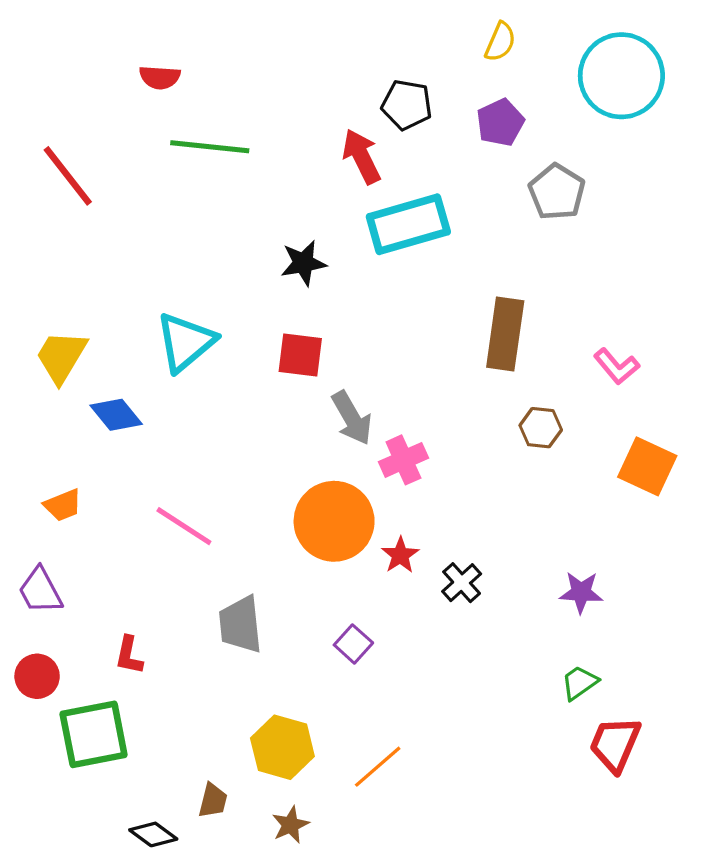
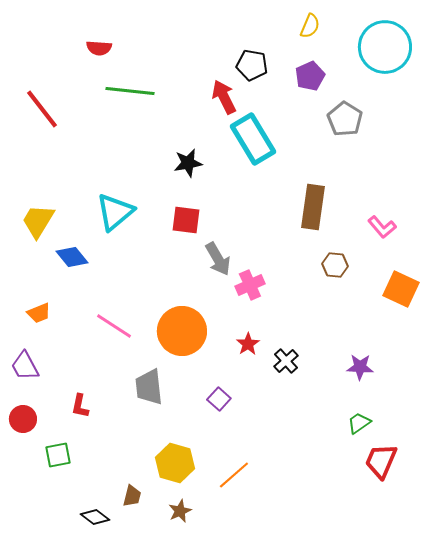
cyan rectangle: (408, 224) -> (253, 139), turned 75
orange circle: (334, 521) -> (182, 331), moved
green square: (94, 734) -> (58, 455), size x0.6

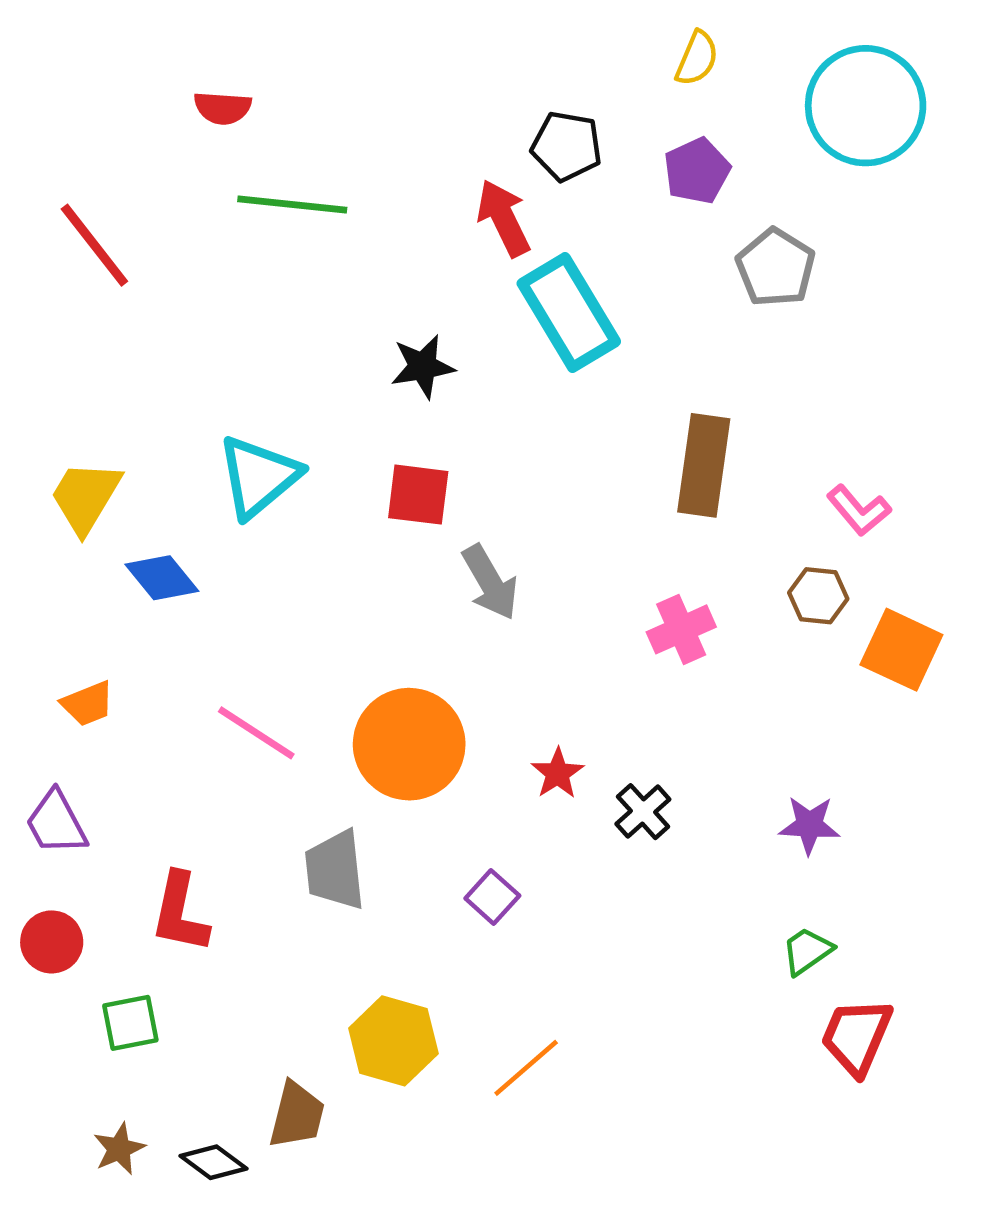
brown hexagon: (335, 265) -> (818, 596), moved
pink cross: (250, 285) -> (681, 629), moved
red L-shape: (80, 406) -> (180, 913), size x1.5
brown trapezoid: (132, 496) -> (297, 1115), size x1.4
brown star: (180, 511) -> (119, 1149), moved

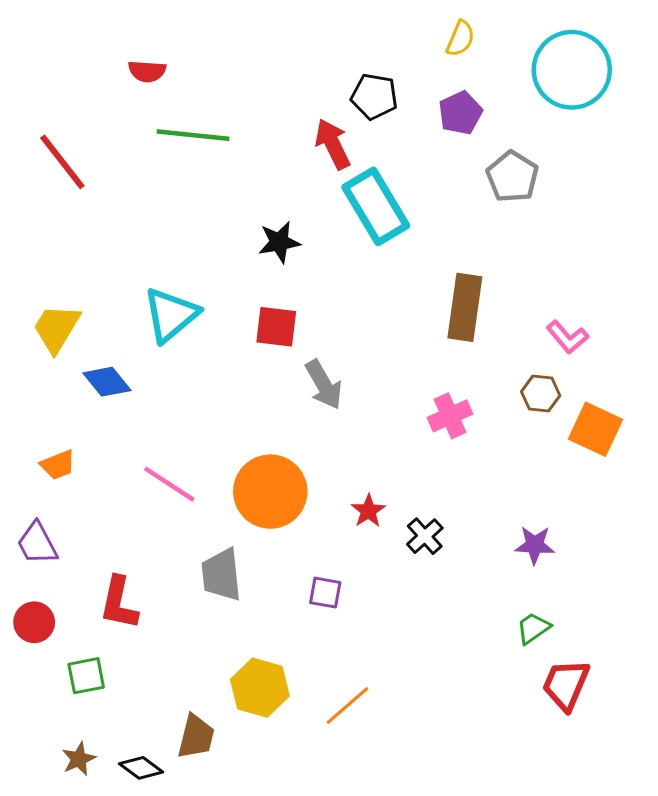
purple square: (492, 897) -> (325, 593), turned -32

